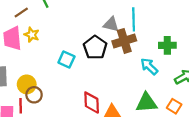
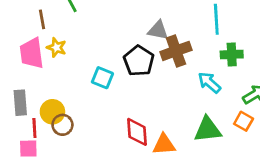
brown line: (21, 12) -> (42, 19), turned -64
cyan line: (134, 19) -> (216, 19), moved
red line: (21, 106) -> (34, 128), moved
orange square: (174, 106) -> (244, 121), moved

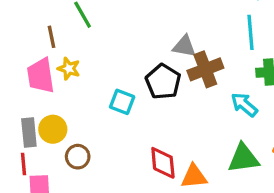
yellow circle: (52, 112) -> (53, 129), moved
red line: (34, 128) -> (23, 164), moved

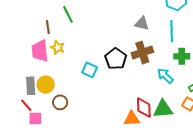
gray triangle: (184, 46) -> (142, 23), moved
red diamond: (163, 163) -> (144, 108), moved
red line: (23, 164) -> (26, 105), turned -40

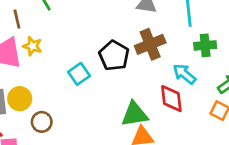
cyan square: (90, 70) -> (79, 74), turned 35
red diamond: (144, 108) -> (171, 99), moved
green triangle: (163, 109) -> (135, 114), moved

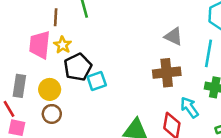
black pentagon: (114, 56) -> (78, 67), moved
yellow circle: (20, 99) -> (50, 89), moved

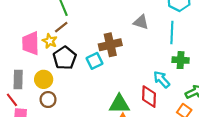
brown line: (56, 17) -> (61, 27), moved, turned 56
brown cross: (167, 73) -> (110, 45), moved
cyan square: (97, 81) -> (94, 61), moved

